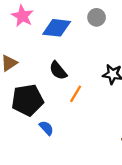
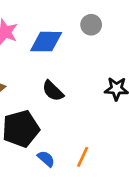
orange line: (76, 94) -> (83, 157), moved

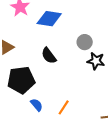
gray circle: (91, 25) -> (85, 42), moved

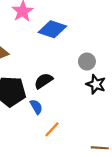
black semicircle: (49, 56) -> (44, 81), moved, turned 84
blue semicircle: (37, 105) -> (36, 107), moved

